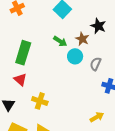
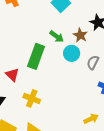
green rectangle: (23, 53) -> (36, 56), moved

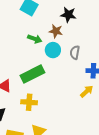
green rectangle: (36, 56) -> (32, 74), moved, turned 60
yellow arrow: (91, 119) -> (87, 91), moved

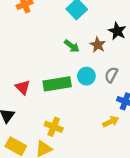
cyan circle: (53, 50) -> (86, 76), moved
yellow cross: (29, 102) -> (54, 127), moved

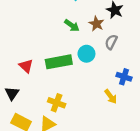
gray semicircle: (111, 75) -> (111, 42), moved
yellow arrow: (111, 122) -> (111, 96), turned 80

